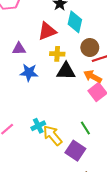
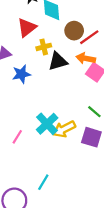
cyan cross: (38, 126) -> (47, 124), size x1.5
yellow arrow: (53, 135) -> (64, 129), turned -60

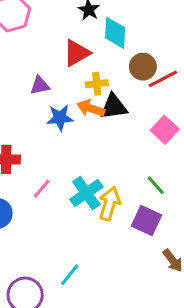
orange arrow: (86, 58) -> (91, 108), moved
yellow arrow: (64, 129) -> (109, 204), turned 125
pink line: (17, 137) -> (42, 189), moved

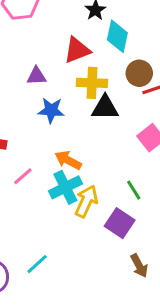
yellow cross: (97, 84) -> (92, 83), size x1.4
orange arrow: (91, 108) -> (68, 160), moved

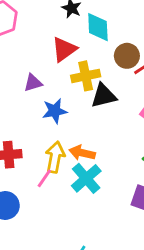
yellow arrow: (86, 201) -> (55, 157), moved

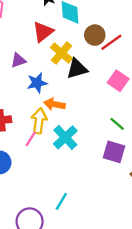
yellow cross: (86, 76) -> (62, 53), turned -35
orange arrow: (82, 153) -> (55, 104), moved

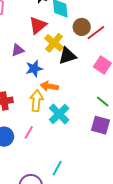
pink line: (31, 139) -> (29, 132), moved

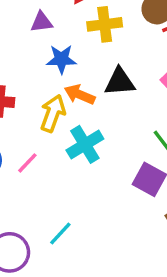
yellow cross: (54, 43) -> (105, 24), turned 30
black triangle: (67, 56) -> (120, 82), moved

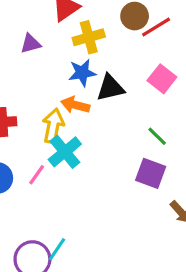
blue star: (61, 59) -> (82, 73), moved
cyan cross: (85, 144) -> (65, 152), moved
cyan line: (60, 233) -> (57, 249), moved

